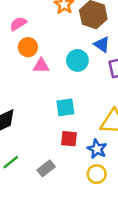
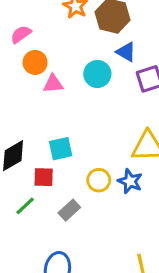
cyan square: (65, 107) -> (61, 149), moved
red square: (69, 139) -> (44, 177), moved
yellow circle: (97, 174) -> (99, 180), moved

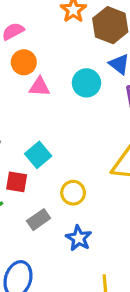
cyan square: (61, 149) -> (38, 155), turned -35
blue star: (130, 181) -> (79, 238), moved

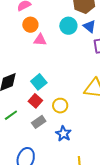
cyan circle: (86, 83) -> (68, 26), moved
red square: (17, 182) -> (35, 101), moved, turned 32

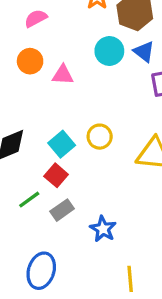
orange circle: (30, 25) -> (30, 61), moved
yellow circle: (60, 106) -> (100, 137), moved
green line: (11, 115) -> (29, 200), moved

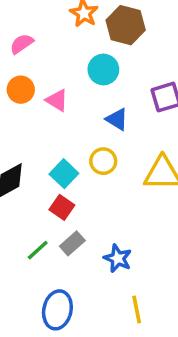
blue triangle: (144, 52) -> (117, 119), moved
pink triangle: (63, 75) -> (57, 100), turned 35
green line: (29, 200) -> (38, 250), moved
yellow line: (130, 279) -> (137, 309), moved

